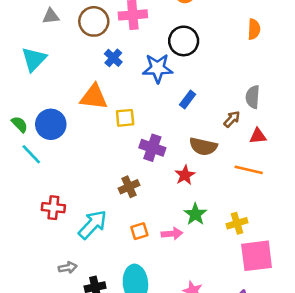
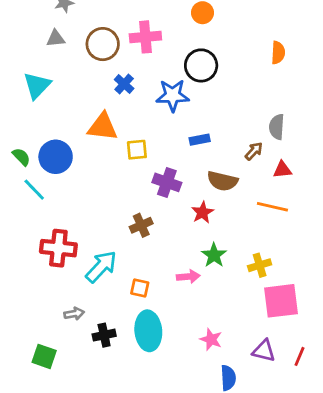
blue rectangle: (188, 100) -> (200, 140), moved, turned 42
red cross: (53, 208) -> (58, 248), size x1.4
orange square: (139, 231) -> (140, 288), moved, turned 30

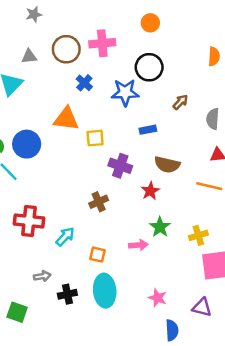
gray triangle: (56, 38) -> (29, 56), moved
brown arrow: (254, 151) -> (180, 102), moved
cyan arrow: (101, 267) -> (65, 237), size x0.7

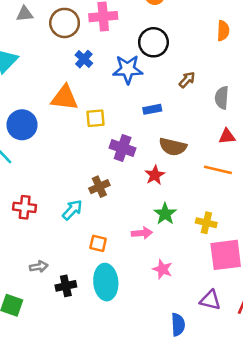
gray triangle: (29, 56) -> (25, 14), moved
red cross: (29, 221) -> (25, 207), size x0.7
yellow cross: (198, 235) -> (206, 223), turned 30
cyan arrow: (65, 237) -> (72, 210), moved
pink star: (158, 298) -> (163, 269), moved

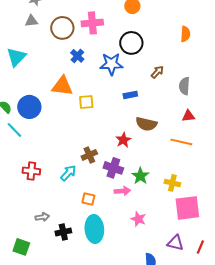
purple cross: (123, 148) -> (113, 168), moved
red star: (155, 175) -> (123, 140), moved

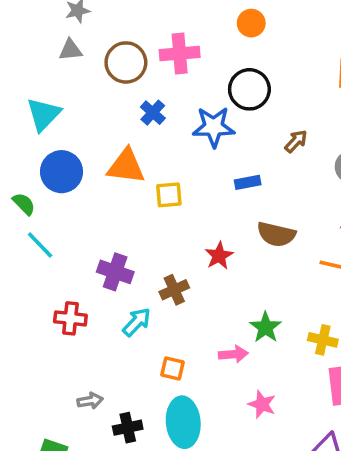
blue circle: (29, 107) -> (62, 172), moved
red star: (123, 140) -> (219, 256), moved
purple cross: (113, 168) -> (115, 272), moved

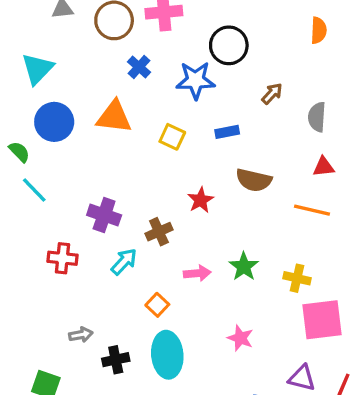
yellow square: (169, 195) -> (172, 137), moved, turned 30
pink arrow: (233, 354) -> (197, 273), moved
orange square: (172, 369) -> (157, 305), turned 30

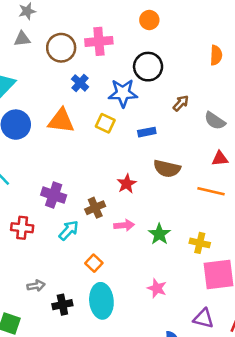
gray semicircle: (317, 117) -> (215, 121), turned -60
yellow square: (172, 137) -> (105, 123), moved
pink arrow: (197, 273) -> (124, 225), moved

